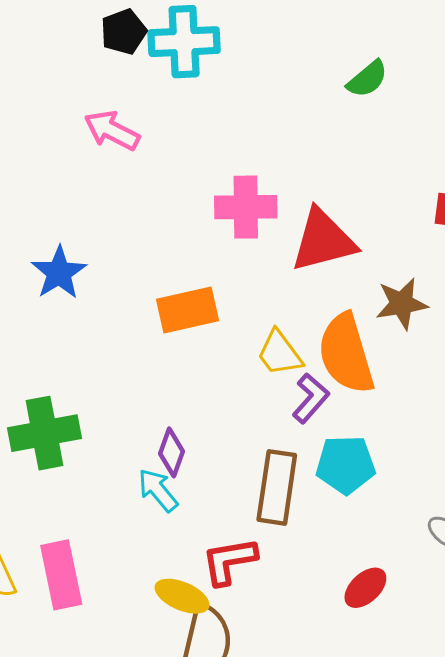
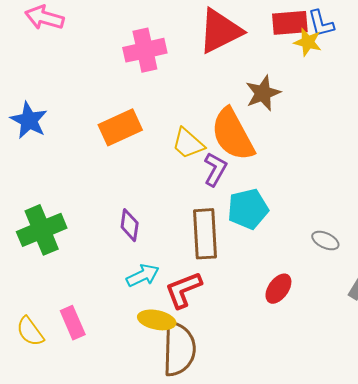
red triangle: (323, 240) -> (220, 31), moved
cyan arrow: (158, 490) -> (143, 276), moved, turned 116
pink rectangle: (61, 575) -> (73, 323), size x0.7

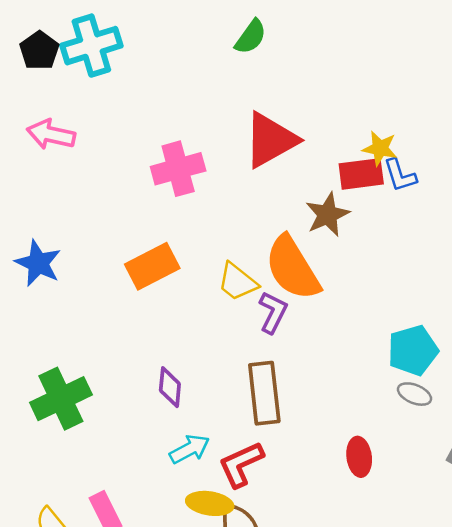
red rectangle: (290, 23) -> (361, 174), moved
blue L-shape: (321, 24) -> (400, 175), moved
cyan pentagon: (248, 209) -> (413, 350), moved
red ellipse: (278, 289) -> (359, 457), turned -40

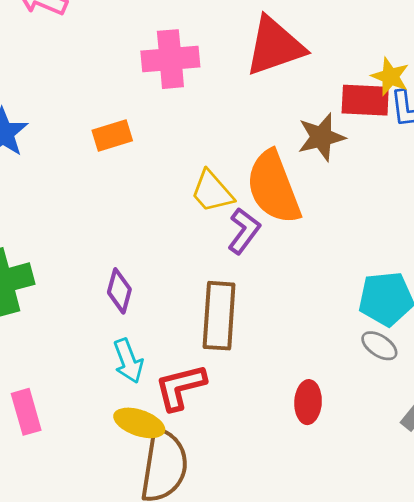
orange rectangle: (152, 266) -> (112, 135), moved, size x0.7
cyan arrow: (190, 449) -> (128, 361), turned 87

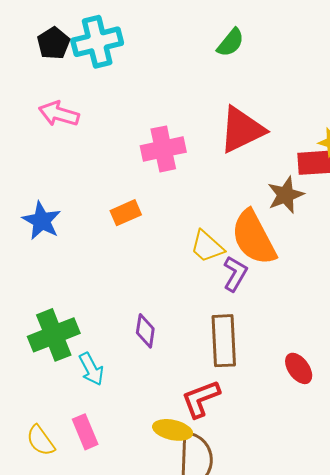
cyan arrow: (128, 361) -> (91, 369), moved
red ellipse: (308, 402) -> (299, 368), moved, turned -32

